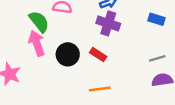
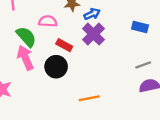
purple cross: (108, 23) -> (93, 34), turned 30
red rectangle: (98, 55) -> (64, 45), moved

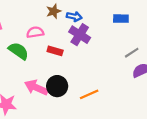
blue arrow: (92, 14) -> (74, 16), turned 48
pink arrow: (25, 58) -> (36, 87), moved, turned -30
black circle: (56, 67) -> (57, 86), moved

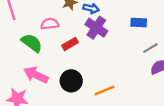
blue rectangle: (121, 19) -> (139, 23), moved
red rectangle: (55, 51) -> (70, 44), turned -48
pink arrow: (36, 87) -> (36, 75), moved

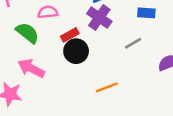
gray line: (150, 48) -> (133, 43), moved
black circle: (71, 81) -> (76, 51), moved

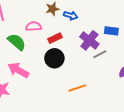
purple cross: (99, 18) -> (89, 40), moved
red rectangle: (70, 35) -> (55, 38), moved

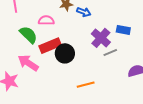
red rectangle: (55, 38) -> (50, 46), moved, size x1.5

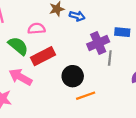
purple cross: (101, 38) -> (98, 43), turned 30
gray line: (110, 52) -> (110, 58), turned -56
black circle: (65, 53) -> (73, 76), moved

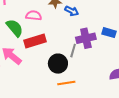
gray line: (110, 58) -> (73, 51), moved

